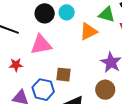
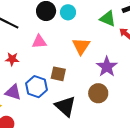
orange triangle: (88, 31) -> (81, 46), moved, turned -36
pink triangle: (41, 45) -> (39, 42), size x0.7

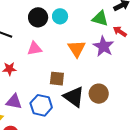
purple star: (107, 67) -> (103, 46), moved
blue hexagon: (37, 87) -> (41, 105), moved
black triangle: (65, 106) -> (74, 97), moved

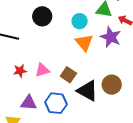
cyan circle: (60, 16) -> (80, 21), moved
pink triangle: (35, 49) -> (42, 70), moved
brown square: (57, 79) -> (68, 75), turned 35

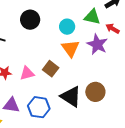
brown square: (68, 75) -> (51, 69), moved

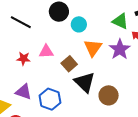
cyan circle: (67, 27) -> (79, 24), moved
pink triangle: (27, 73) -> (46, 52), moved
black triangle: (71, 97) -> (85, 82), moved

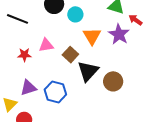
black triangle: (85, 82) -> (88, 71), turned 35
purple triangle: (24, 92) -> (28, 88), turned -30

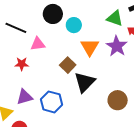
pink triangle: (46, 45) -> (38, 44), moved
brown circle: (113, 81) -> (118, 100), moved

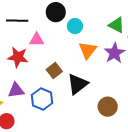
black line: (16, 28) -> (17, 21), turned -30
red star: (22, 64) -> (18, 57), size x1.5
brown square: (68, 65) -> (54, 71), moved

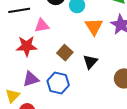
black triangle: (78, 84) -> (90, 62), size x0.7

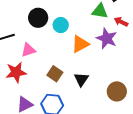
orange triangle: (94, 27) -> (80, 44), turned 42

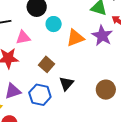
cyan circle: (61, 25) -> (54, 24), moved
black triangle: (81, 79) -> (66, 83), moved

